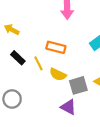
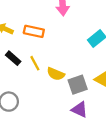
orange rectangle: (56, 47) -> (34, 31), moved
purple triangle: (68, 107) -> (80, 110), moved

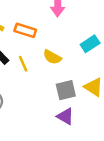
yellow semicircle: (56, 74) -> (52, 57), moved

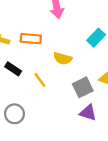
yellow line: (23, 64) -> (40, 80), moved

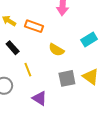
yellow line: (40, 80) -> (28, 70), moved
purple triangle: (88, 113) -> (40, 98), moved

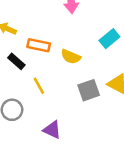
orange rectangle: (34, 26) -> (39, 45), moved
purple triangle: (40, 98) -> (52, 130), moved

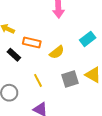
yellow semicircle: (71, 57) -> (57, 52), turned -63
yellow line: (39, 86) -> (38, 80), moved

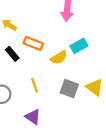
cyan rectangle: (88, 39) -> (79, 46), moved
gray square: (70, 79) -> (69, 89), turned 30

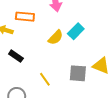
orange rectangle: (33, 43) -> (25, 17), moved
yellow semicircle: (59, 58) -> (56, 37), moved

